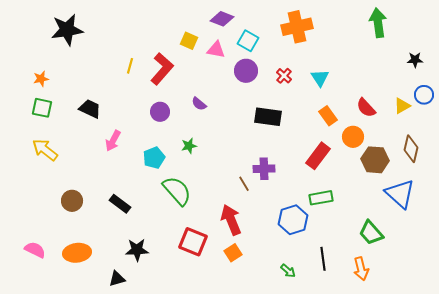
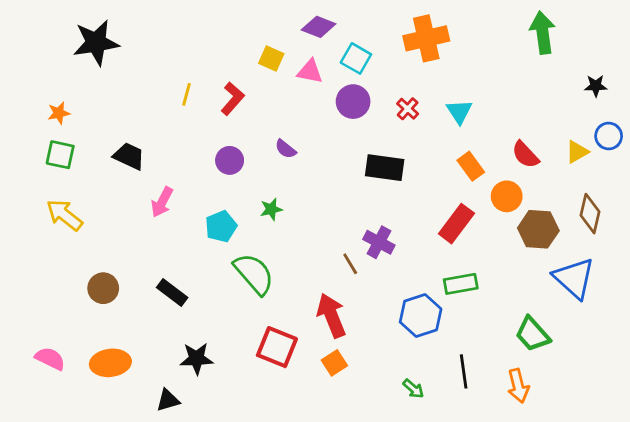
red L-shape: (162, 69) -> (232, 99), size x0.7
purple cross: (264, 169) -> (379, 242), turned 30

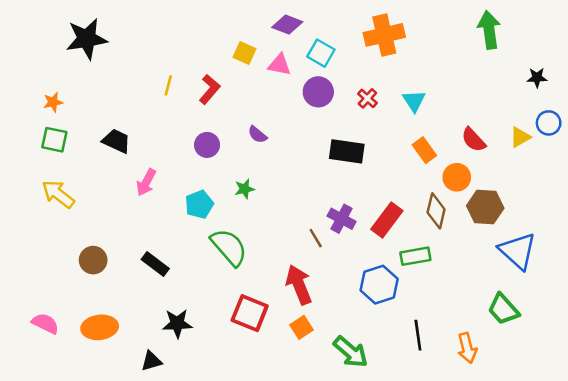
brown diamond: (590, 214) -> (436, 211), moved
red rectangle: (456, 224) -> (387, 220), moved
green trapezoid: (533, 334) -> (503, 309), moved
green arrow: (413, 389) -> (351, 352), moved, size x1.8

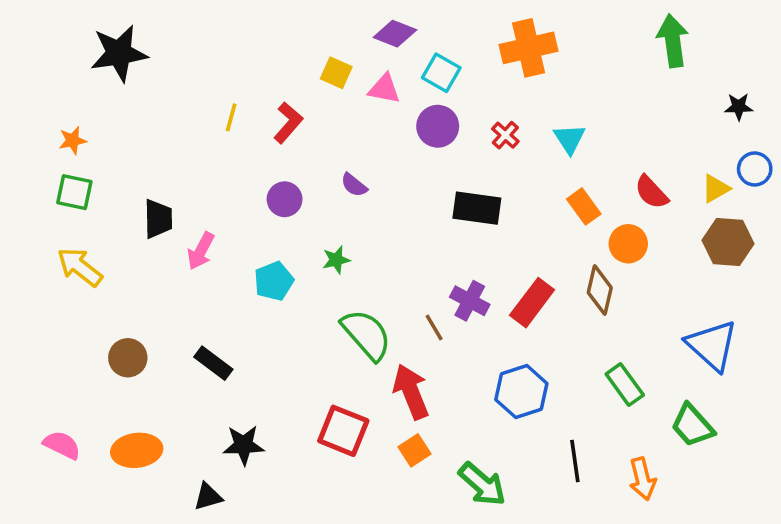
black trapezoid: (116, 141) -> (158, 219), moved, turned 64
brown hexagon: (485, 207) -> (728, 242), moved
green semicircle: (229, 247) -> (366, 335), moved
green rectangle: (415, 256) -> (625, 384), moved, turned 64

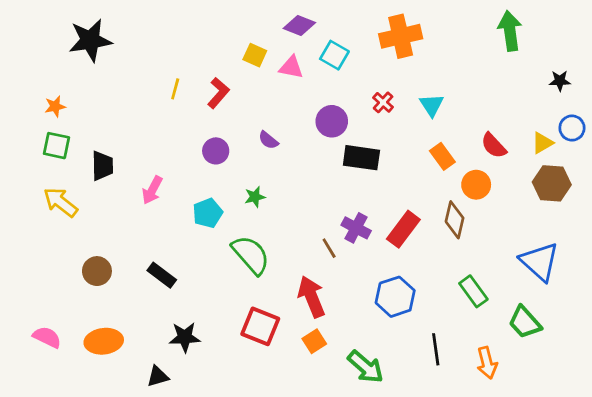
purple circle: (438, 126) -> (332, 121), moved
black trapezoid: (158, 219) -> (102, 166), moved
green semicircle: (366, 335) -> (251, 255), moved

